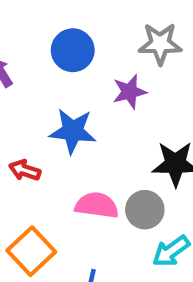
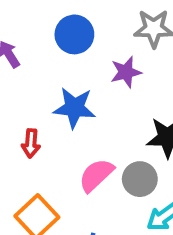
red arrow: (25, 170) -> (31, 143), turned -104
pink semicircle: (97, 205) -> (96, 175), turned -51

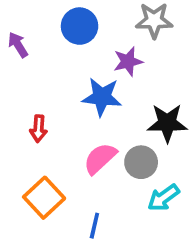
blue star: (74, 108) -> (102, 97), moved

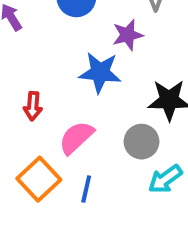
pink semicircle: (100, 158) -> (76, 138), moved
blue line: (94, 226) -> (86, 189), moved

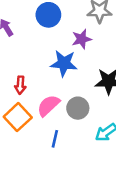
gray circle: (142, 142) -> (78, 108), moved
orange square: (39, 179) -> (18, 117), moved

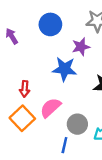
gray circle: (78, 108) -> (77, 124), moved
blue line: (55, 139) -> (64, 145), moved

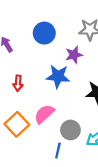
red arrow: (25, 89) -> (18, 83), moved

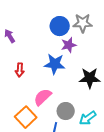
blue circle: (44, 33) -> (60, 26), moved
orange square: (17, 124) -> (26, 117), moved

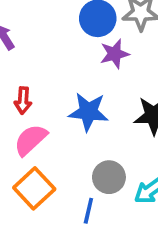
blue star: (55, 64) -> (88, 112), moved
pink semicircle: (43, 97) -> (30, 140), moved

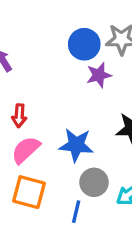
blue star: (88, 112) -> (76, 145), moved
orange square: (34, 188) -> (29, 192), turned -32

